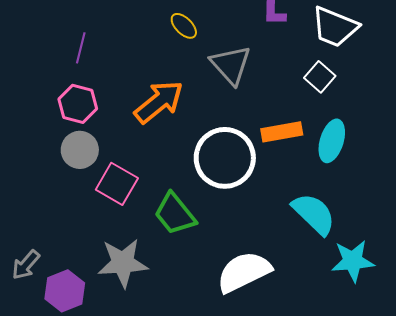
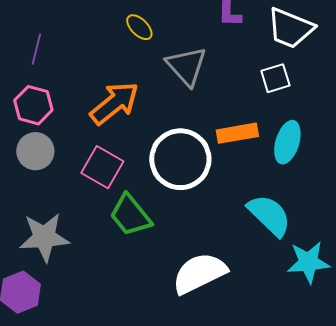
white square: (320, 77) -> (275, 78), turned 32
pink square: (117, 184) -> (102, 167), moved
gray star: (123, 263) -> (44, 237), moved

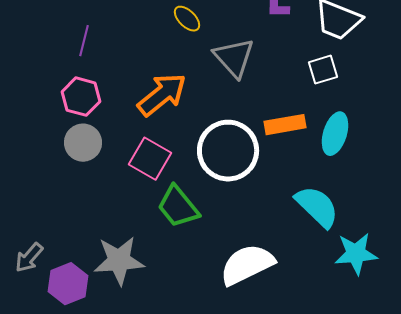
gray star: (44, 237) -> (119, 261), moved

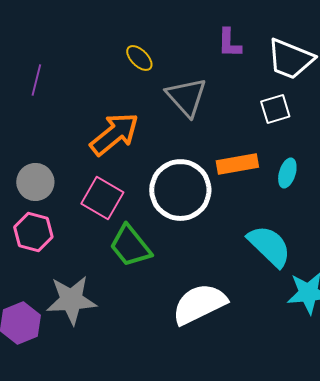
pink hexagon: (81, 97) -> (33, 232), moved
cyan ellipse: (335, 134) -> (287, 173), size x0.7

